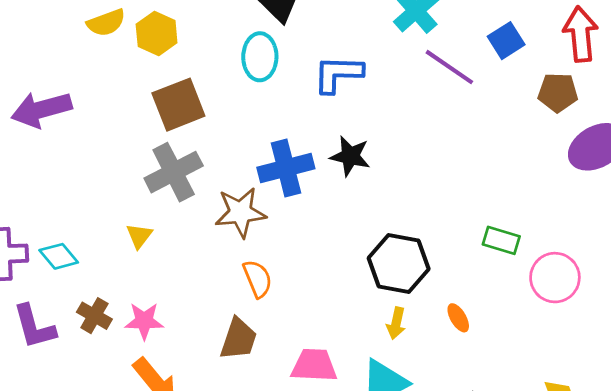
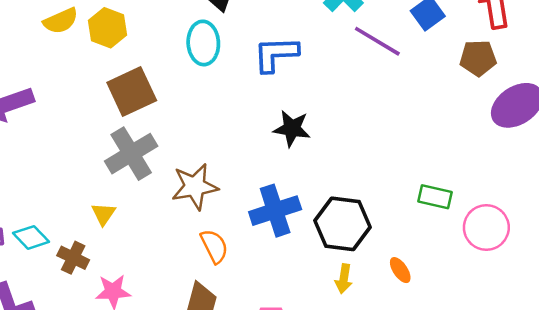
blue cross: (286, 168) -> (275, 211), moved
brown cross: (94, 316) -> (73, 258), moved

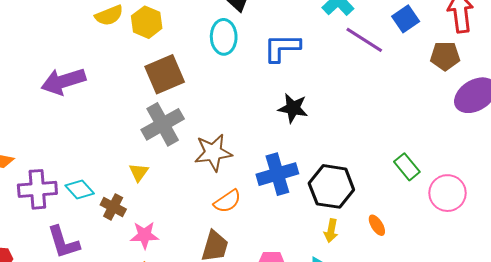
green rectangle: (435, 197) -> (407, 167), turned 36
orange semicircle: (214, 246) -> (227, 201), turned 80

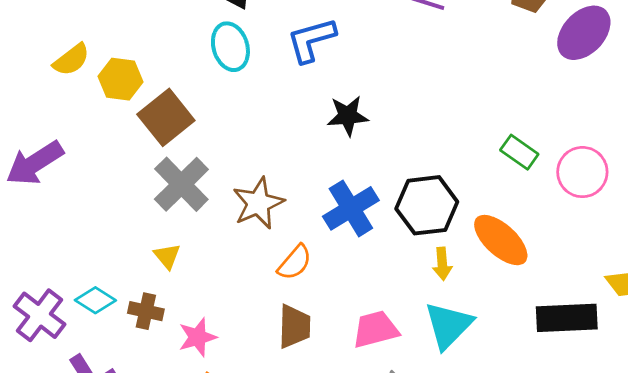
yellow hexagon: (147, 22) -> (121, 79), moved
purple cross: (37, 189) -> (40, 315), turned -33
orange ellipse: (377, 225) -> (501, 240), size x2.0

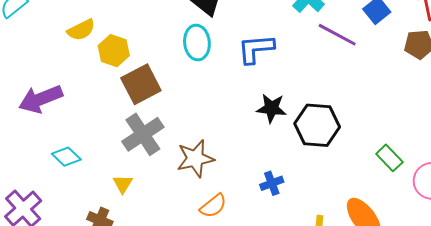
black hexagon: (427, 205) -> (317, 125), moved
blue cross: (351, 208) -> (272, 183), moved, size x0.6
cyan diamond: (95, 300) -> (66, 157), moved

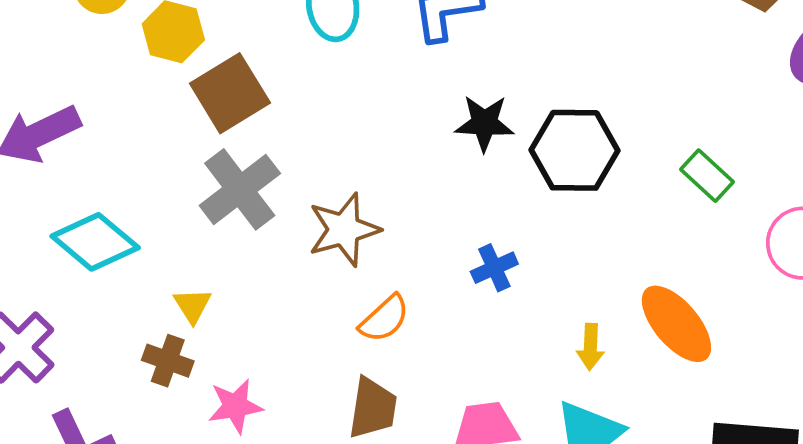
cyan diamond: (66, 157) -> (95, 242), size x1.5
green rectangle: (389, 158) -> (707, 176), moved
yellow triangle: (123, 184) -> (192, 305), moved

